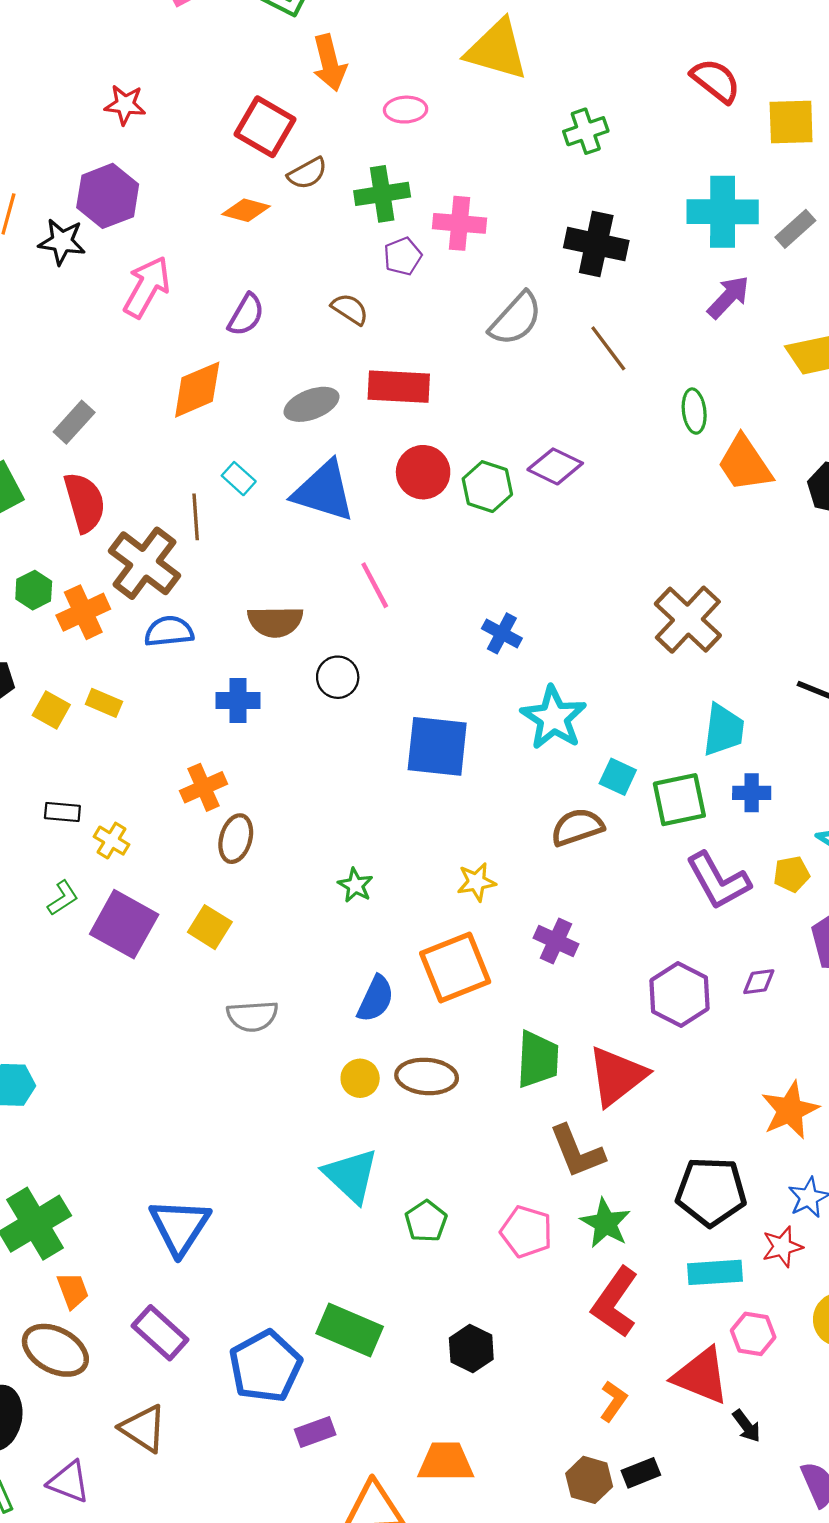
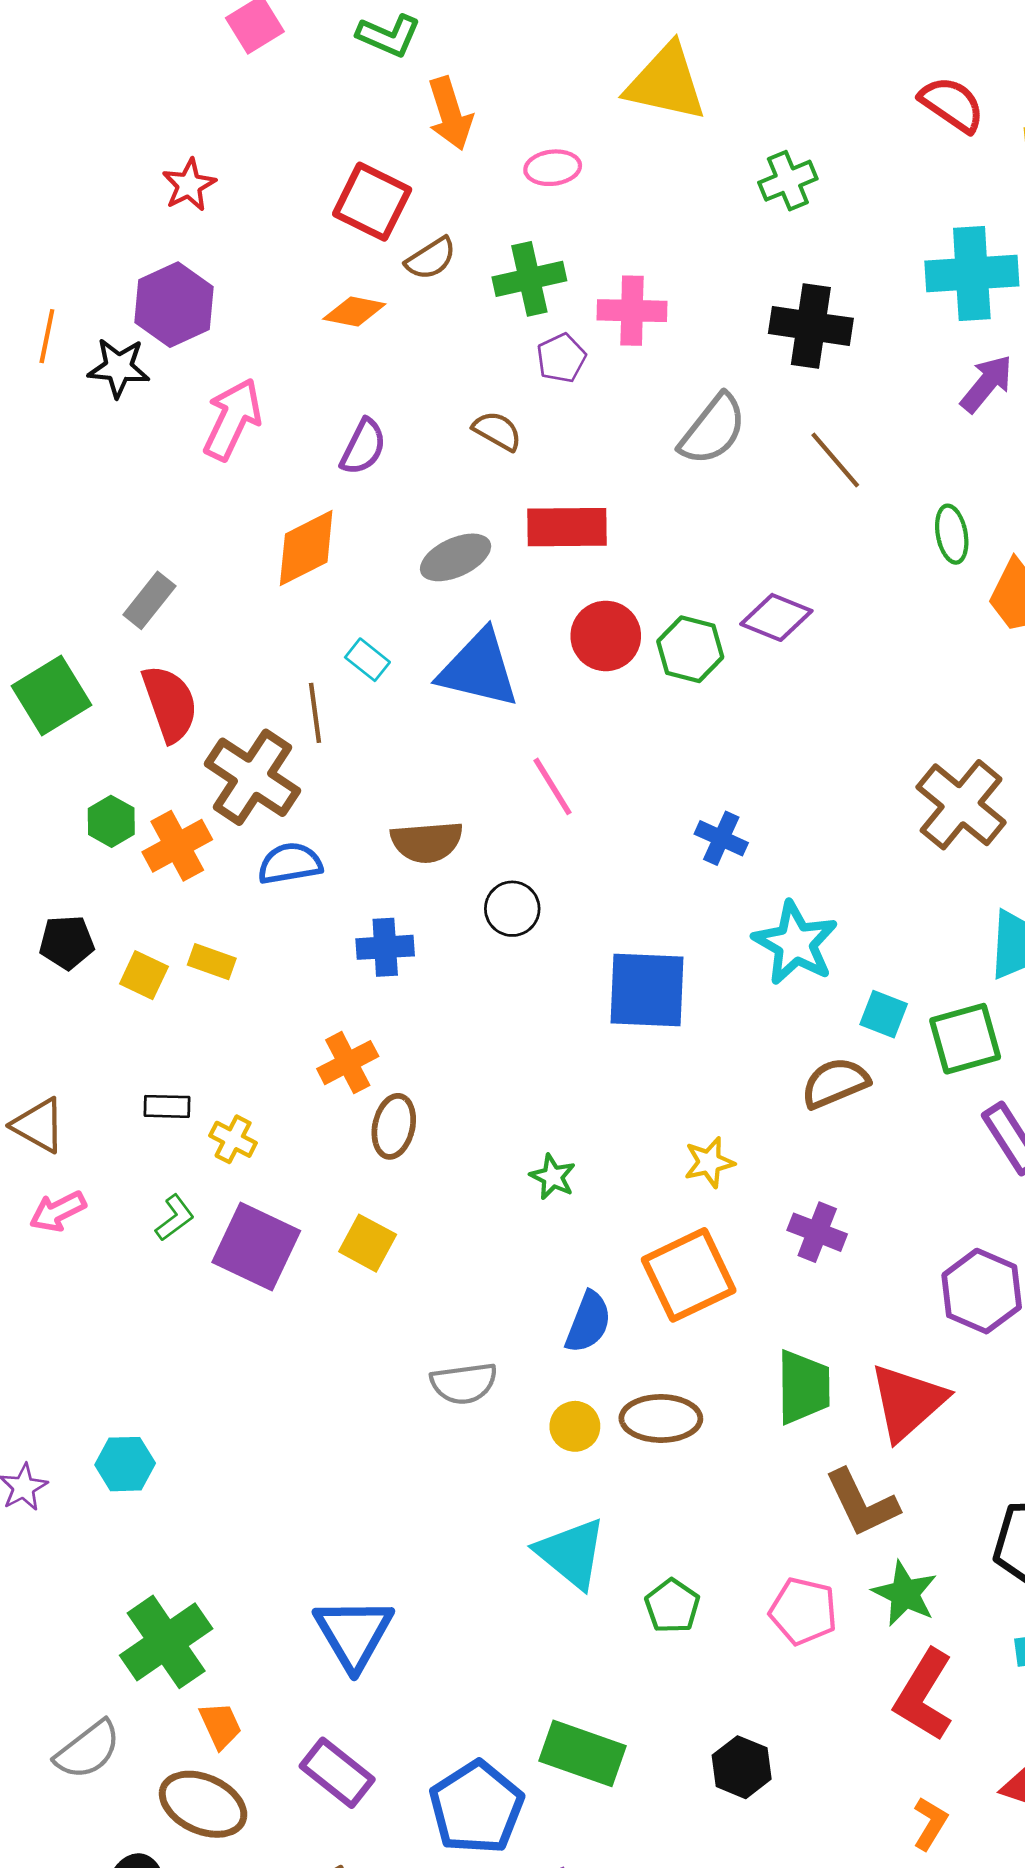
red star: (125, 105) -> (189, 185), turned -30
gray semicircle: (252, 1016) -> (464, 1383), moved

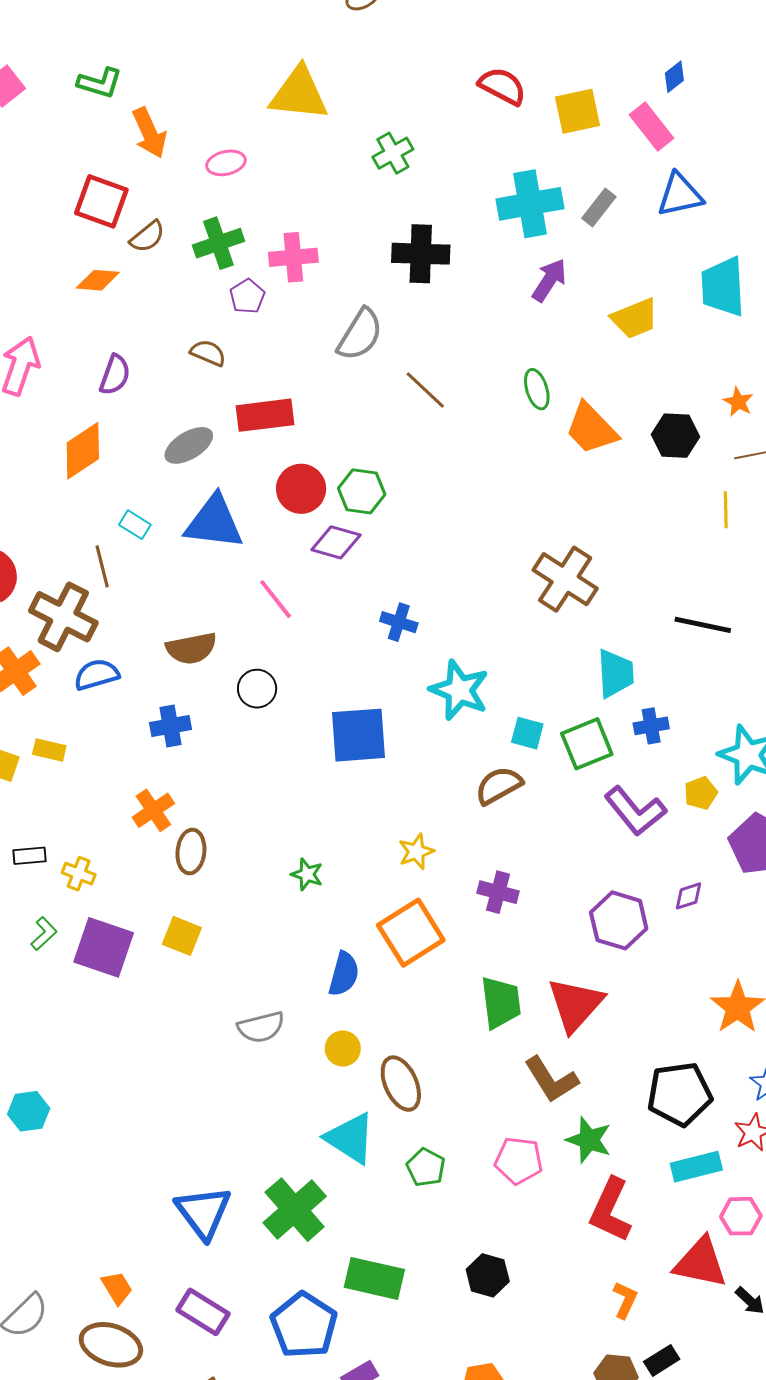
brown line: (835, 460) -> (425, 390), moved
purple diamond: (776, 617) -> (336, 542), moved
brown ellipse: (661, 1418) -> (401, 1084), moved, turned 72
green cross: (166, 1642) -> (295, 1210), moved

